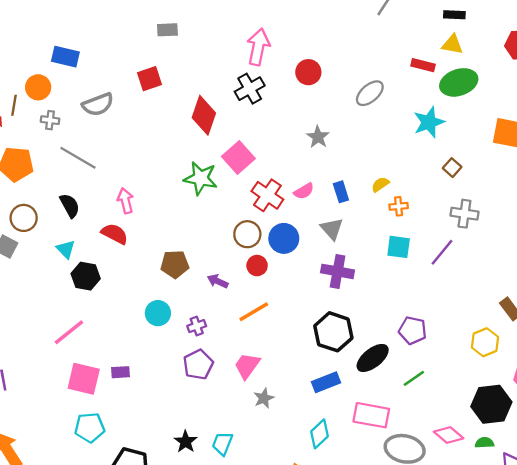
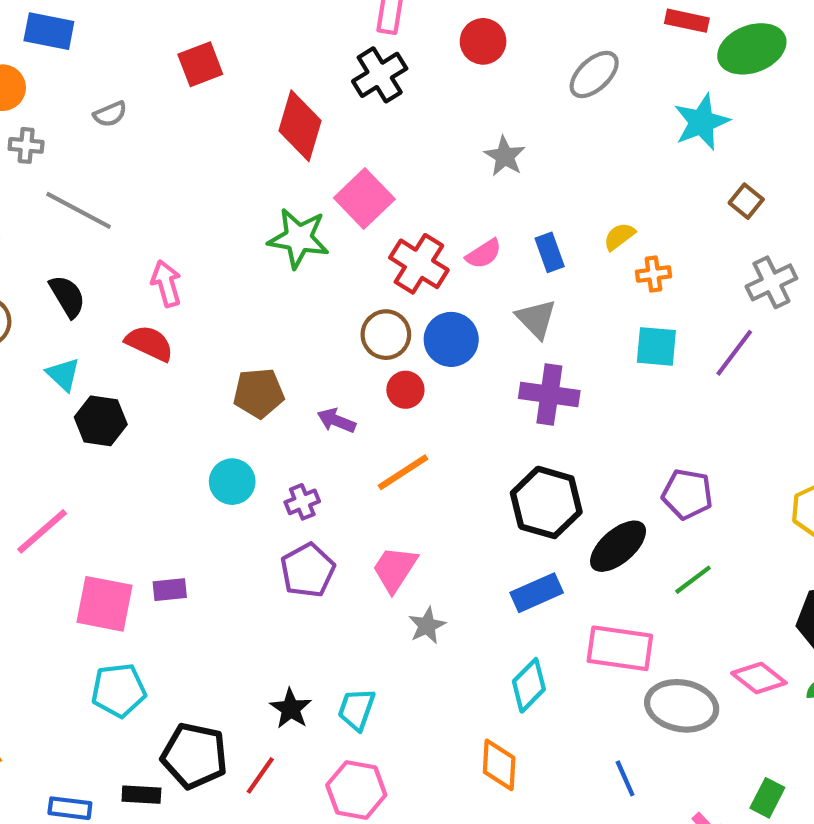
gray semicircle: (98, 104) -> (110, 114), size x0.6
gray cross: (464, 214) -> (771, 282), turned -32
pink line: (69, 332) -> (42, 531), moved

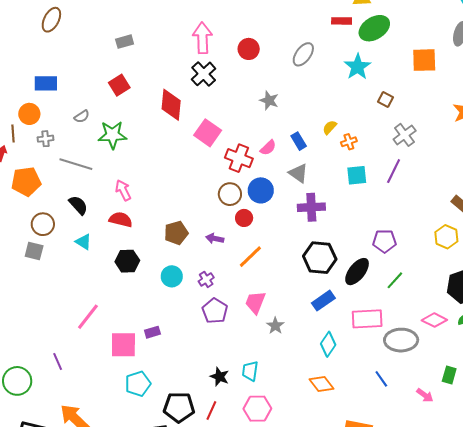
green star: (299, 238) -> (112, 135), moved
black hexagon: (101, 421) -> (127, 261), moved
orange diamond: (499, 765) -> (322, 384), turned -30

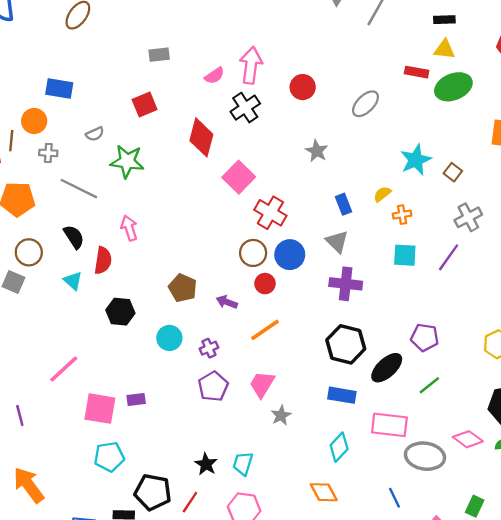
cyan star: (358, 67) -> (416, 160), moved
pink semicircle: (268, 148) -> (215, 76), moved
red semicircle: (121, 220) -> (103, 260), moved, turned 75
brown pentagon: (176, 233) -> (183, 288), turned 30
blue rectangle: (323, 301) -> (342, 395), turned 35

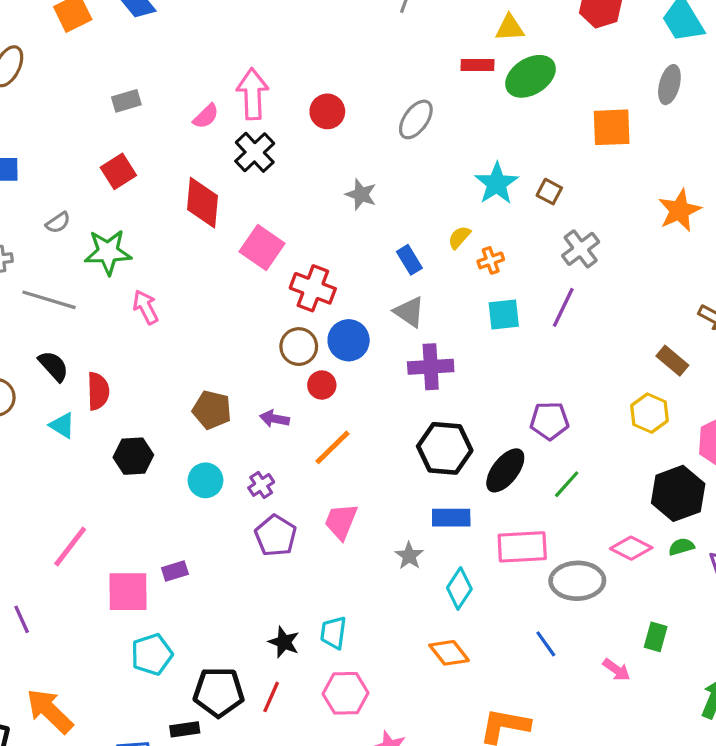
pink arrow: (129, 228) -> (146, 307), moved
gray star: (281, 415) -> (409, 556), moved

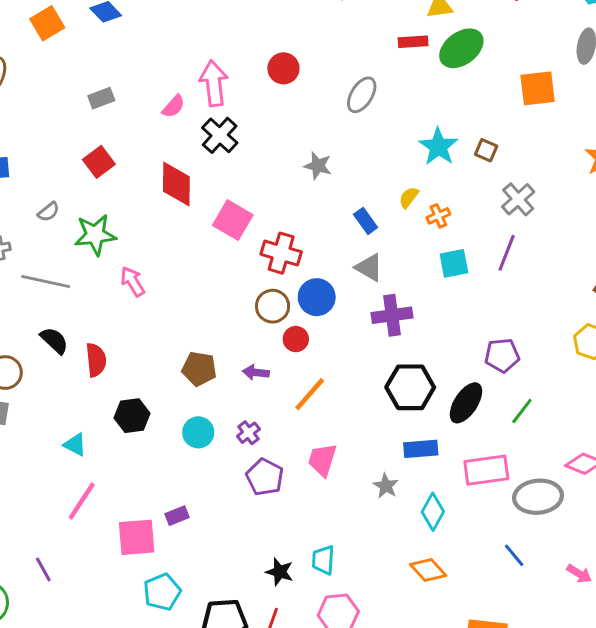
red circle: (327, 111) -> (283, 68), moved
cyan triangle: (62, 425) -> (75, 445), moved

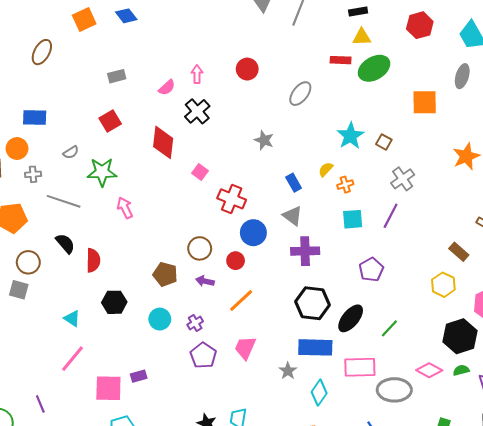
pink arrow: (214, 83) -> (197, 74), size x0.6
pink square: (233, 220) -> (200, 172), size x0.6
brown circle: (273, 306) -> (200, 248), moved
purple pentagon: (502, 355) -> (371, 270), moved, turned -30
blue rectangle: (421, 449) -> (315, 347), size x1.4

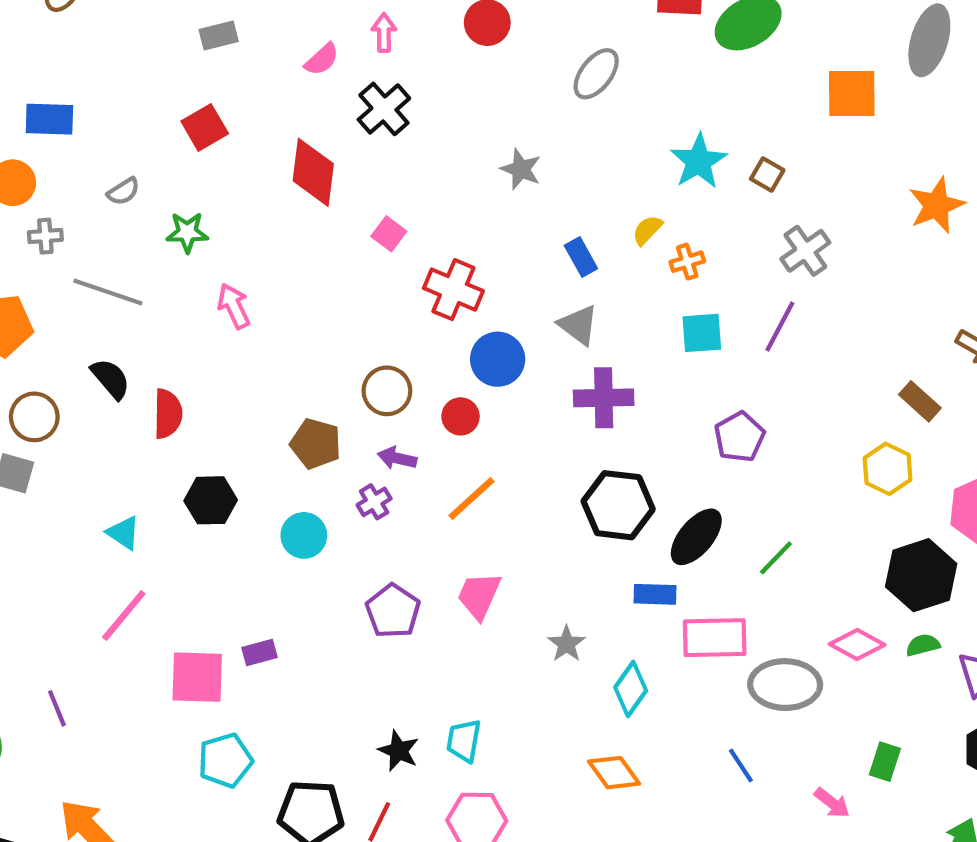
gray ellipse: (462, 76) -> (929, 40), size x1.4
green star: (102, 172) -> (187, 232), size x0.7
purple cross: (195, 323) -> (374, 502), moved
blue rectangle: (315, 347) -> (655, 594), moved, size x0.6

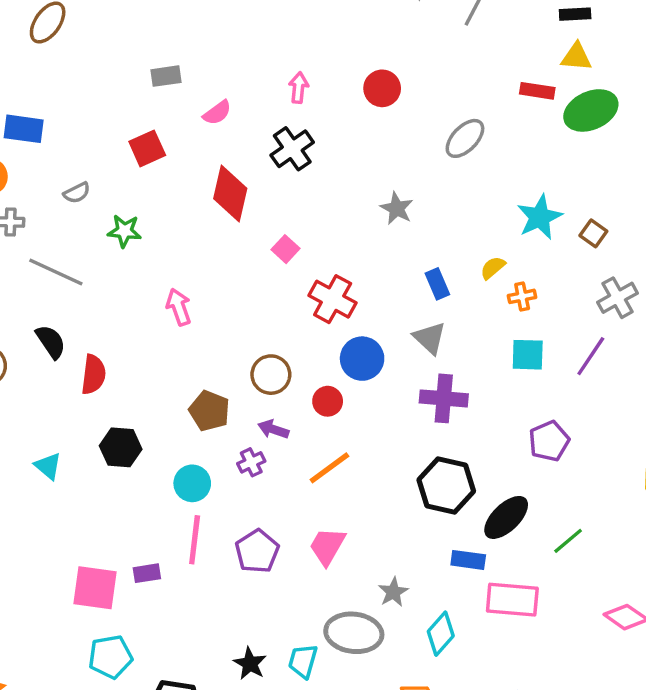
pink semicircle: (322, 59) -> (217, 113), moved
pink arrow: (234, 306) -> (179, 307), moved
pink line: (124, 615) -> (195, 540), moved, turned -39
gray ellipse: (785, 685) -> (354, 633), moved

